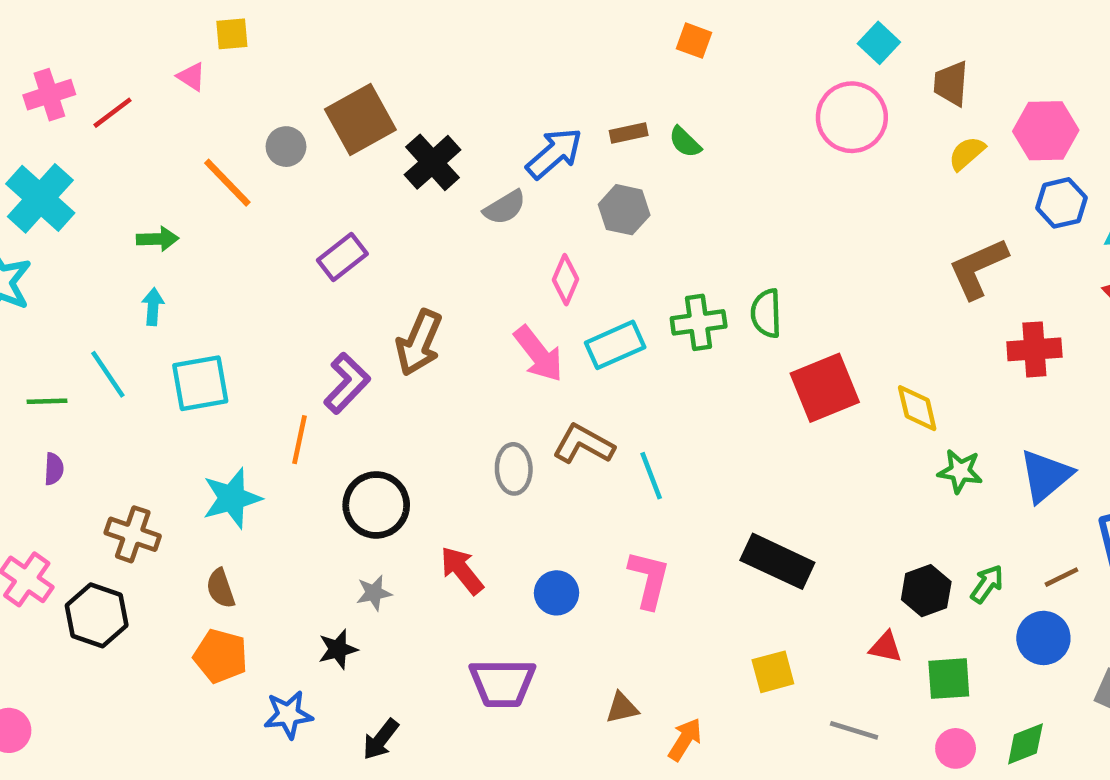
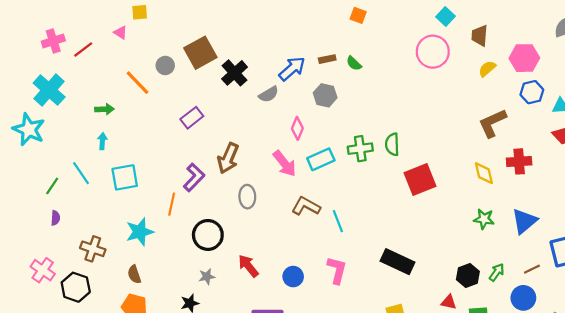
green line: (47, 401) -> (52, 186), turned -54
yellow diamond: (917, 408) -> (484, 173), moved
gray ellipse: (514, 469) -> (247, 197), moved

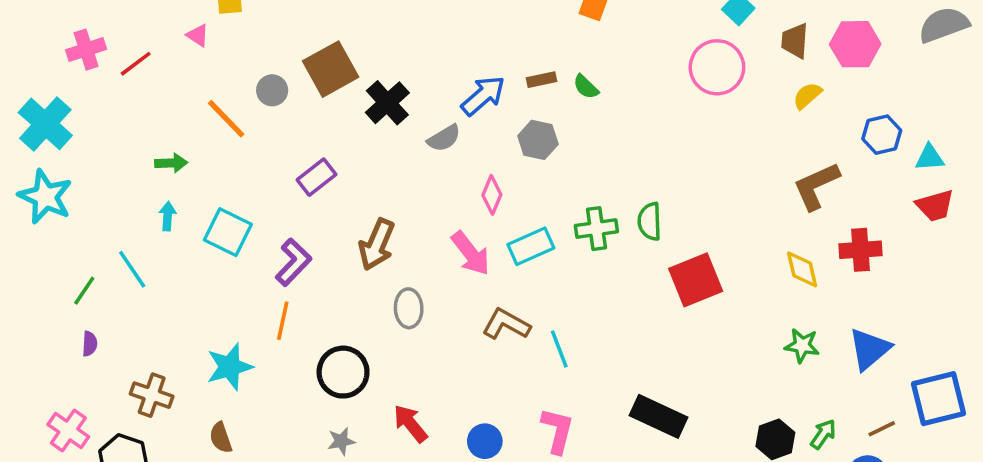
pink hexagon: (524, 58) -> (855, 44), moved
cyan cross: (49, 90) -> (45, 124), moved
cyan square: (125, 177) -> (228, 232), moved, turned 36
purple L-shape: (194, 177) -> (293, 262), moved

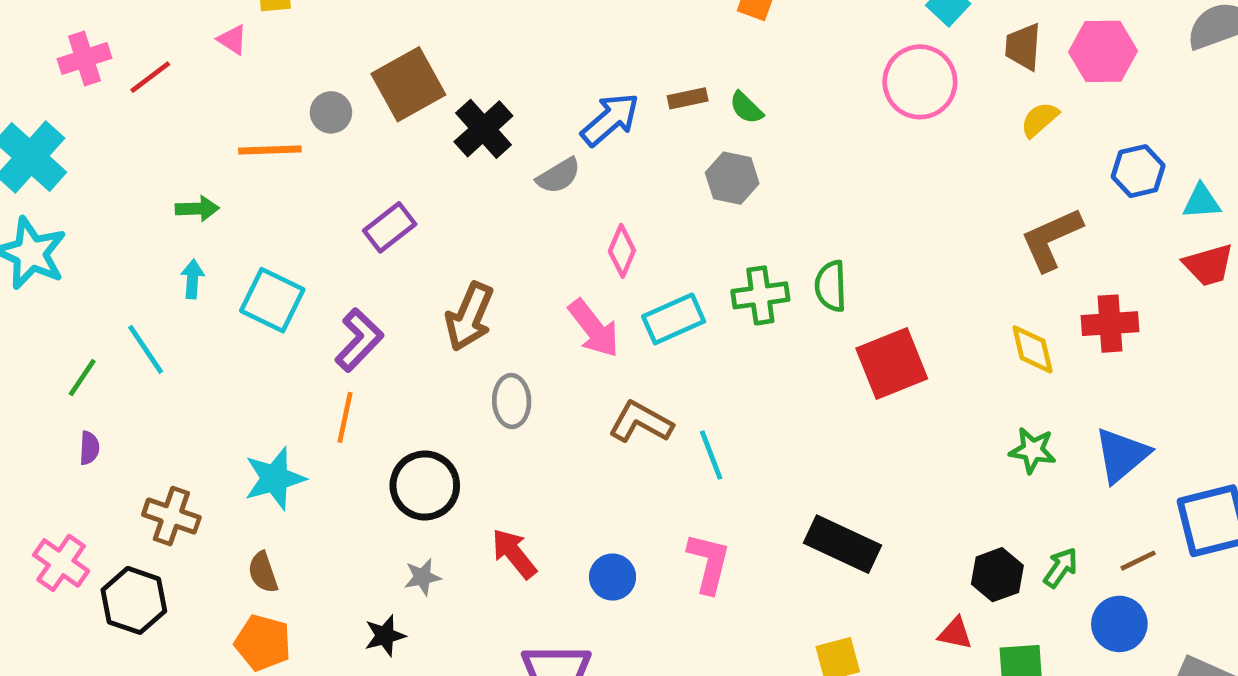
orange line: (226, 119) -> (270, 150), turned -48
gray hexagon: (538, 140) -> (732, 178), moved

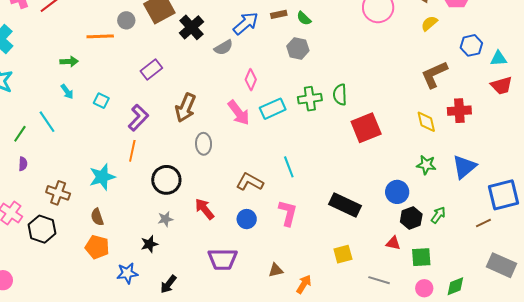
cyan arrow: (193, 279) -> (67, 92), turned 140
cyan square: (272, 300) -> (101, 101), size x0.6
brown L-shape: (641, 422) -> (250, 182), moved
brown line: (1138, 561) -> (483, 223), moved
blue circle: (1119, 624) -> (397, 192), moved

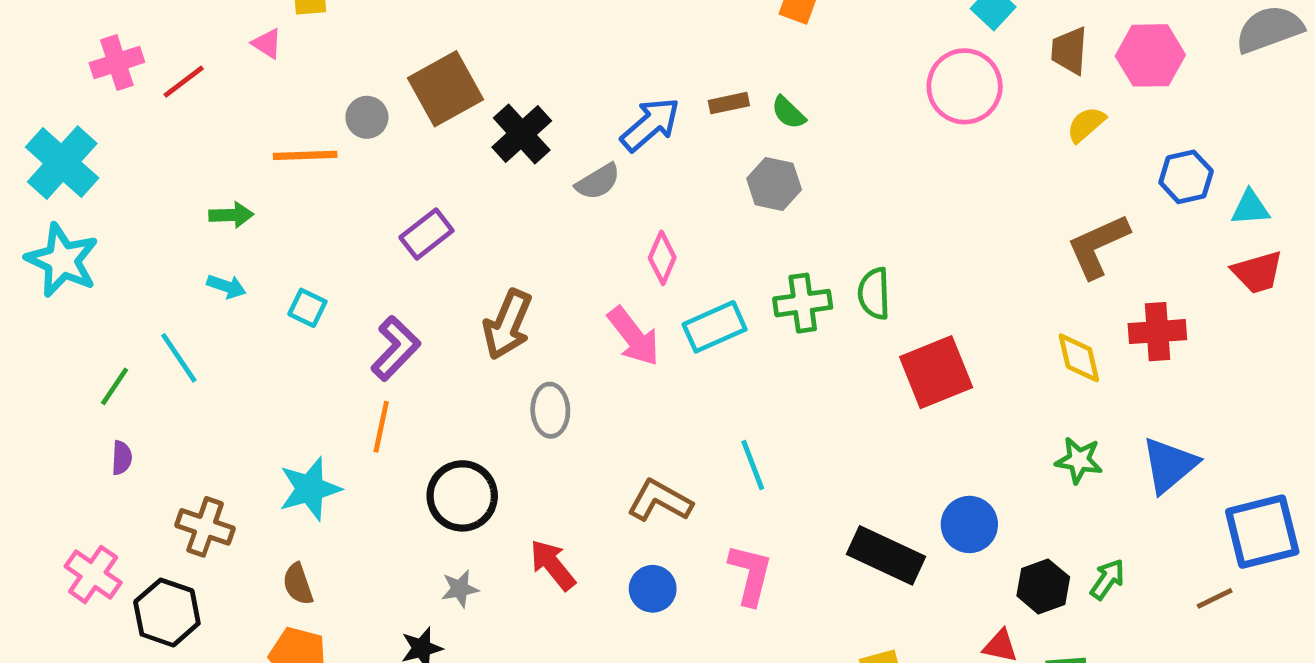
cyan arrow: (67, 92) -> (226, 286), turned -35
blue circle: (397, 192) -> (969, 524), moved

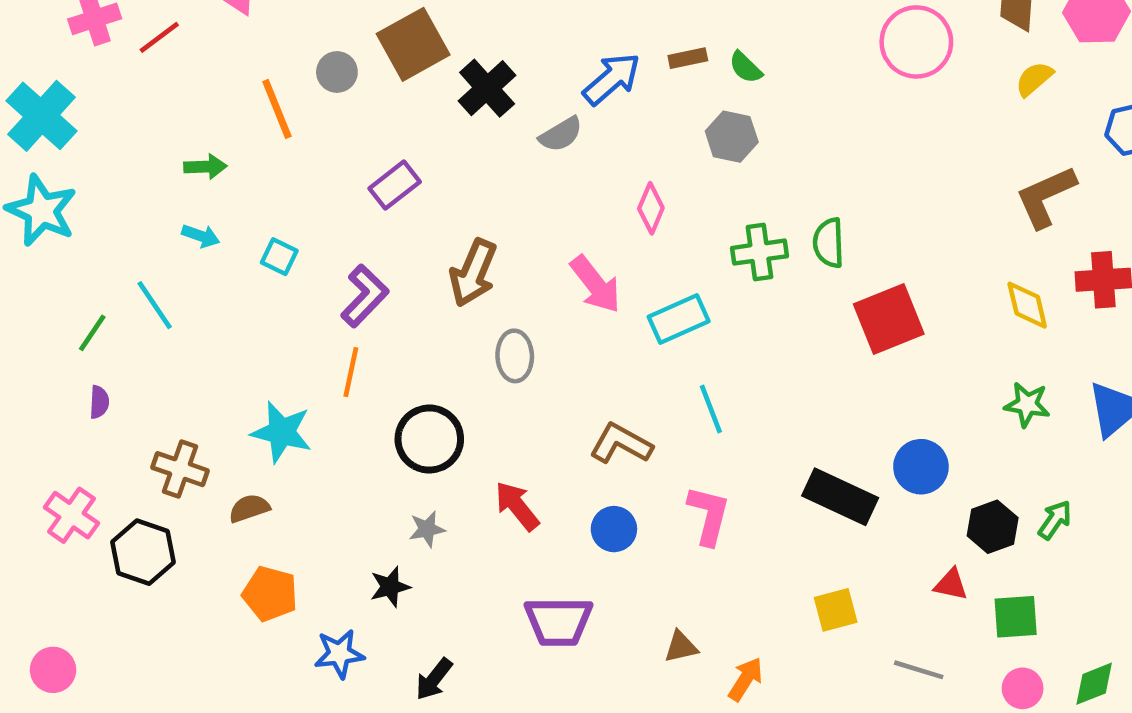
orange line: (305, 155) -> (277, 109), turned 70
pink diamond: (662, 258) -> (651, 208), moved
cyan rectangle: (715, 327) -> (679, 319), moved
cyan star: (310, 489) -> (282, 432), turned 30
brown semicircle: (298, 584) -> (249, 508), moved, turned 90

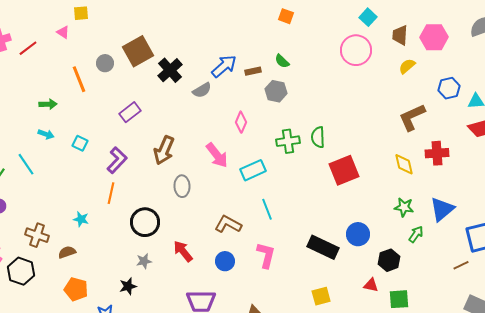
brown rectangle: (688, 58) -> (253, 71), moved
cyan star: (282, 432) -> (81, 219), size x0.6
green arrow: (1055, 520) -> (416, 234), moved

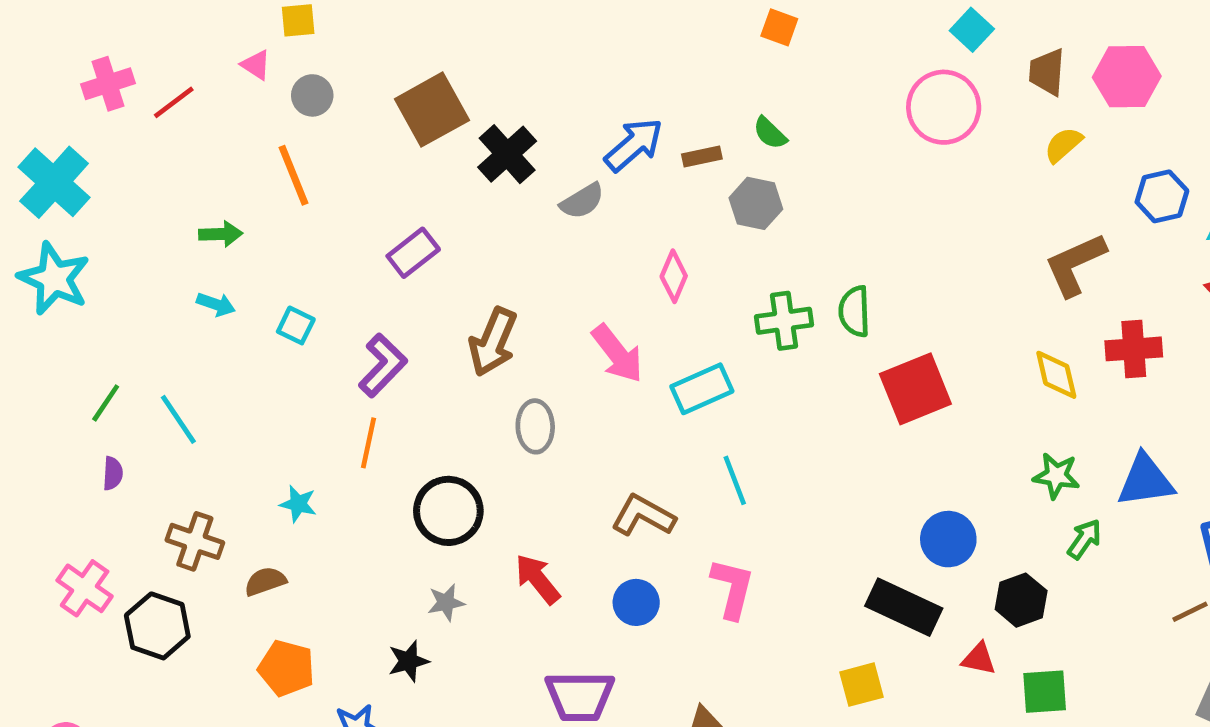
gray circle: (105, 63) -> (312, 95), moved
cyan line: (26, 164) -> (178, 419), moved
blue triangle: (442, 209) -> (1145, 480), turned 32
black rectangle: (323, 247) -> (904, 607), moved

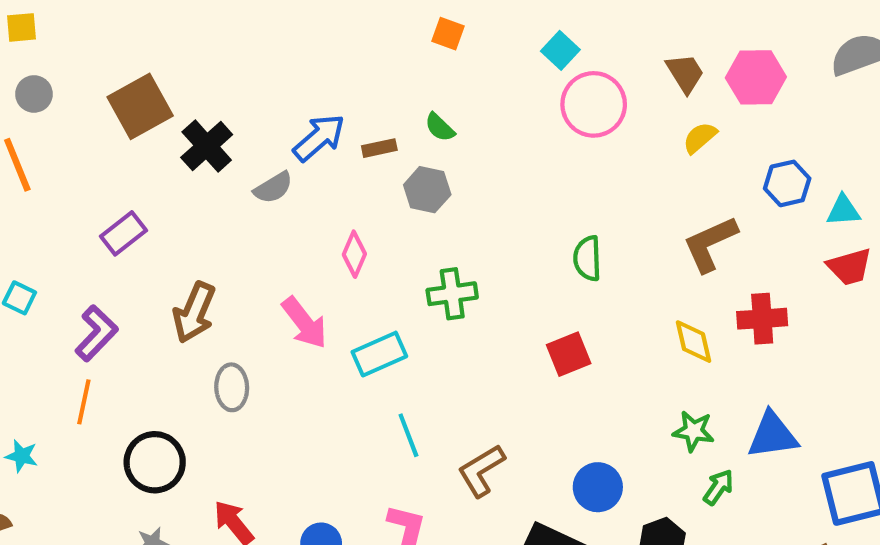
cyan square: (972, 30) -> (560, 50), moved
brown trapezoid: (1047, 72) -> (685, 73), turned 144
green semicircle: (854, 311) -> (587, 258), moved
red square: (915, 389) -> (569, 354), size x0.7
brown L-shape: (643, 516) -> (481, 471), moved, turned -60

